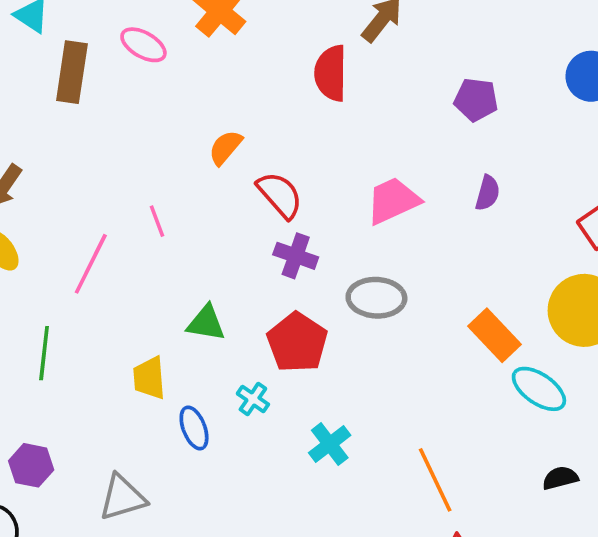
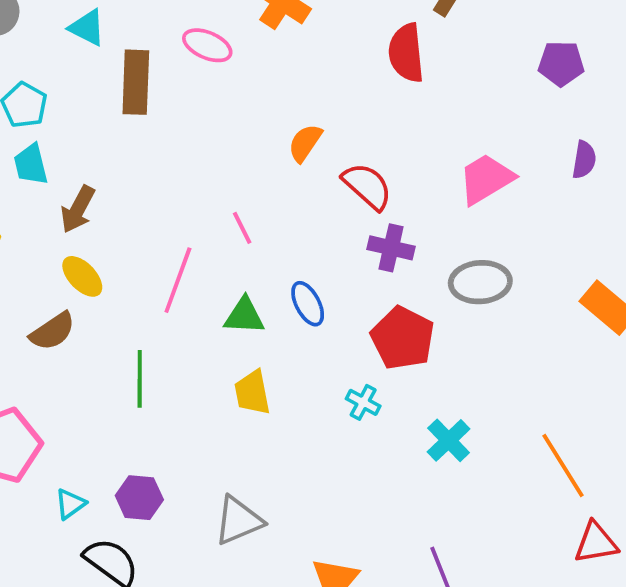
green triangle: (206, 323) -> (244, 316), moved
blue ellipse: (194, 428) -> (308, 304), moved

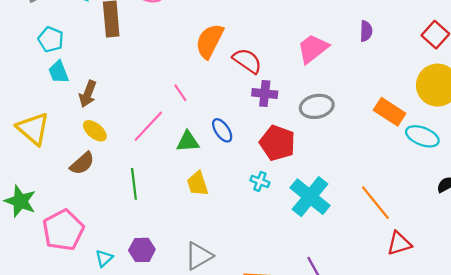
orange semicircle: (305, 143) -> (210, 41), size x1.6
pink line: (178, 280) -> (148, 126), turned 30
cyan cross: (449, 440) -> (310, 197), size x1.6

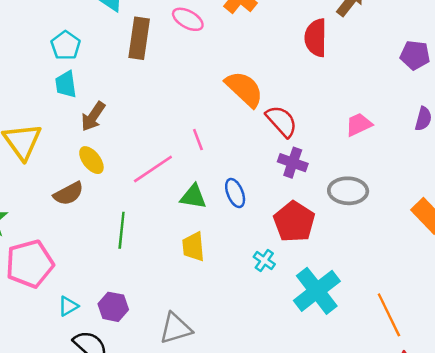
orange semicircle: (210, 41) -> (244, 89), turned 93
pink trapezoid: (313, 49) -> (359, 125), size x0.7

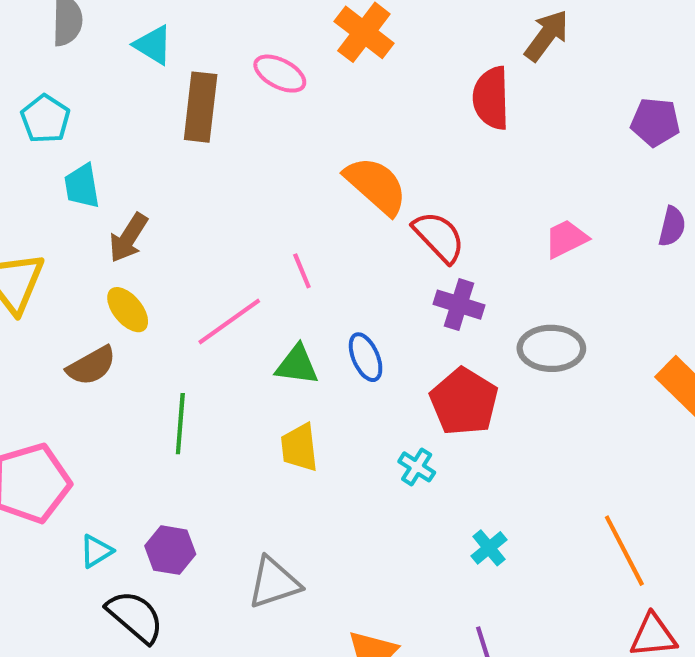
cyan pentagon: (66, 45) -> (45, 119), moved
cyan cross: (317, 291) -> (489, 548), moved, size x0.5

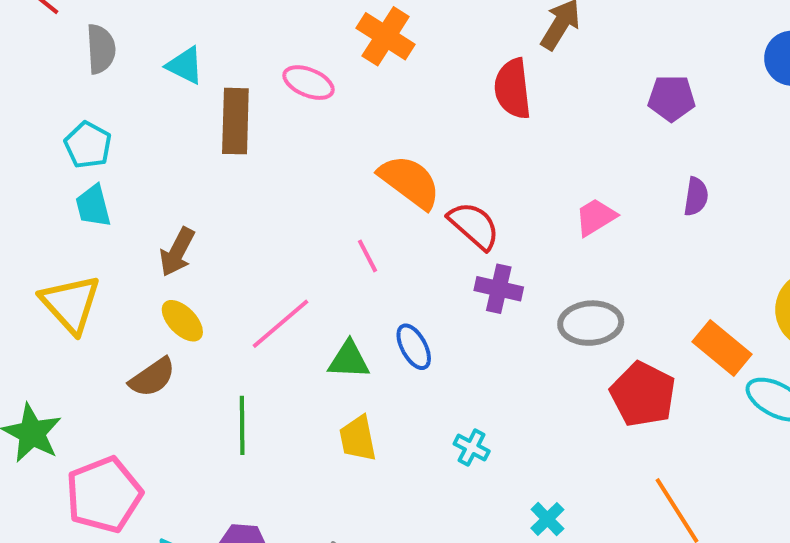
cyan trapezoid: (82, 186) -> (93, 206), moved
pink line: (302, 271) -> (368, 256), moved
red pentagon: (464, 402) -> (643, 394), moved

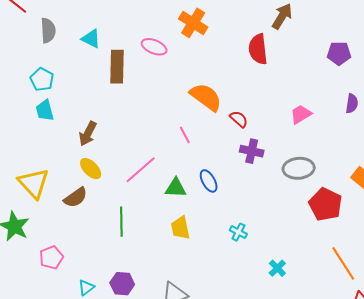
red semicircle: (474, 226) -> (239, 119), size x0.7
yellow triangle: (71, 304) -> (34, 183), moved
pink pentagon: (104, 495) -> (51, 257), size x0.6

